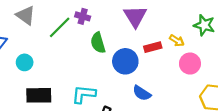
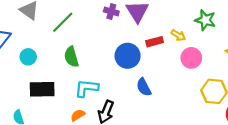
purple cross: (83, 16) -> (111, 11), moved
green semicircle: (98, 43) -> (71, 57), moved
blue semicircle: (142, 93) -> (144, 87), turned 30

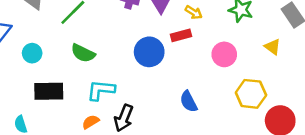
yellow arrow: (178, 35) -> (194, 12), moved
green semicircle: (71, 57) -> (83, 53), turned -48
blue semicircle: (144, 87) -> (189, 101), moved

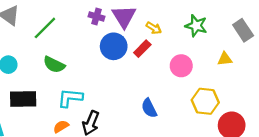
red rectangle: (181, 35) -> (142, 49), turned -30
yellow triangle: (273, 47) -> (225, 59), turned -42
blue circle: (149, 52) -> (114, 46), moved

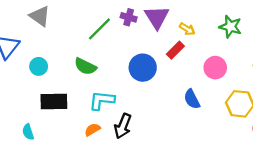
green line: (45, 28) -> (99, 29), moved
blue circle: (114, 46) -> (143, 68), moved
blue semicircle: (149, 108) -> (192, 99), moved

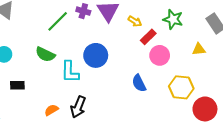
red rectangle: (175, 50) -> (148, 37), moved
cyan L-shape: (102, 100) -> (70, 72), moved, turned -95
black rectangle: (54, 102) -> (17, 85), size x0.6

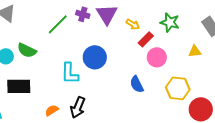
green semicircle: (45, 54) -> (27, 50), moved
black rectangle: (17, 85) -> (19, 86), size x1.6

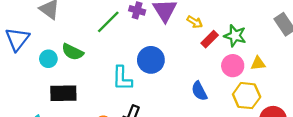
green star: (170, 22) -> (235, 36), moved
yellow triangle: (195, 51) -> (258, 63), moved
pink circle: (157, 57) -> (233, 66), moved

